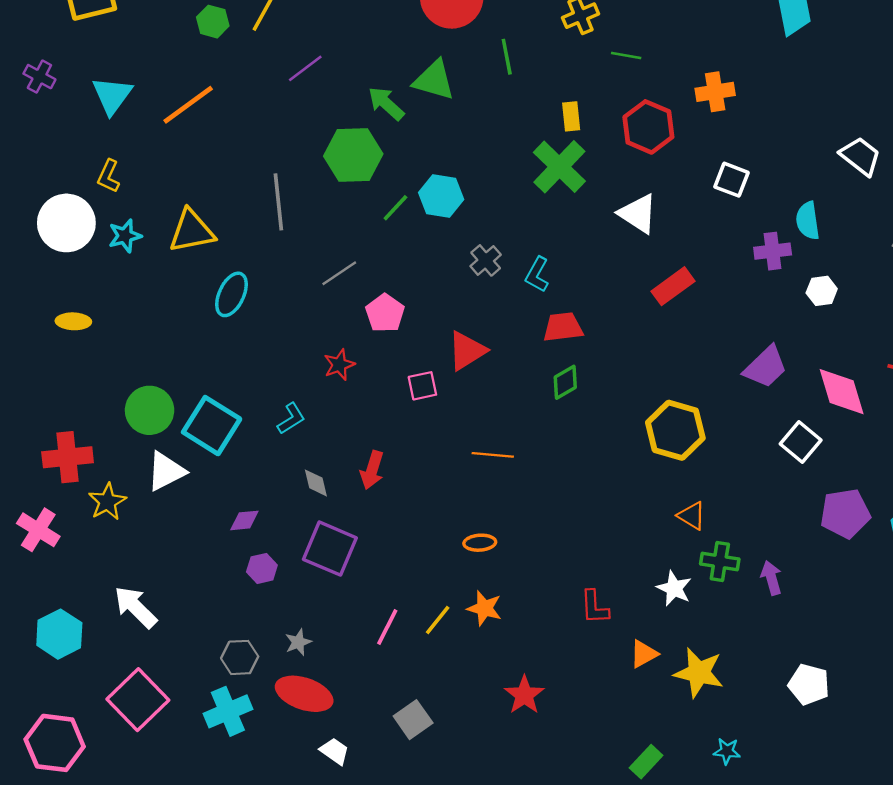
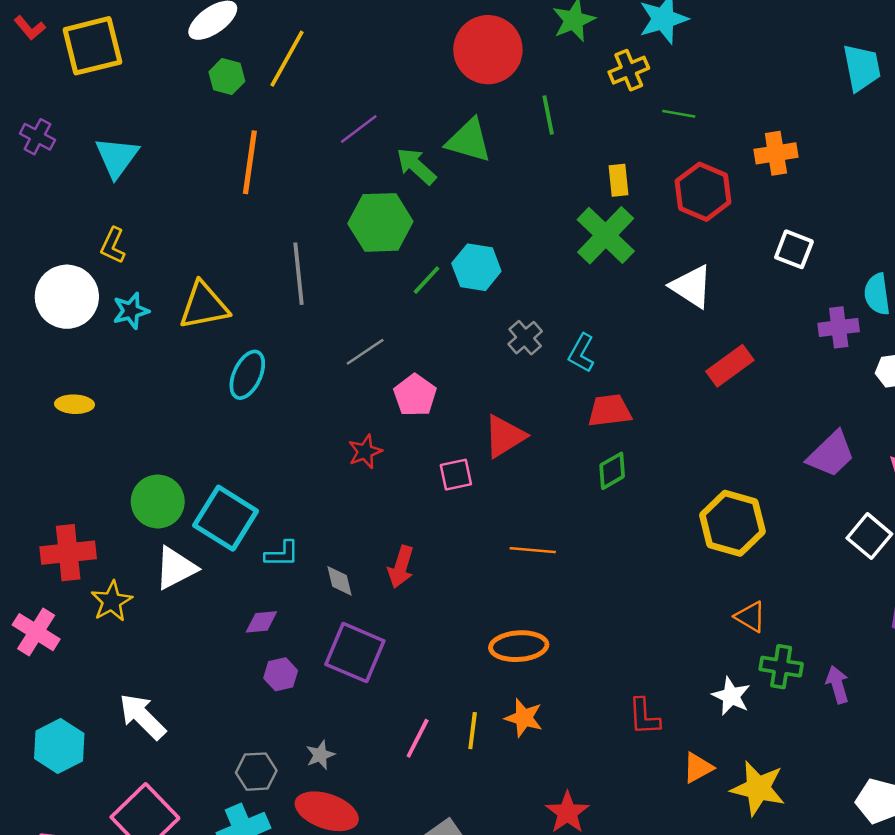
purple line: (305, 68) -> (359, 129), moved
orange line: (188, 105) -> (250, 162), moved, turned -46
cyan L-shape: (291, 419) -> (282, 554), moved, turned 32
orange ellipse: (480, 543) -> (519, 646), size x1.6
yellow line: (438, 620) -> (473, 731), turned -32

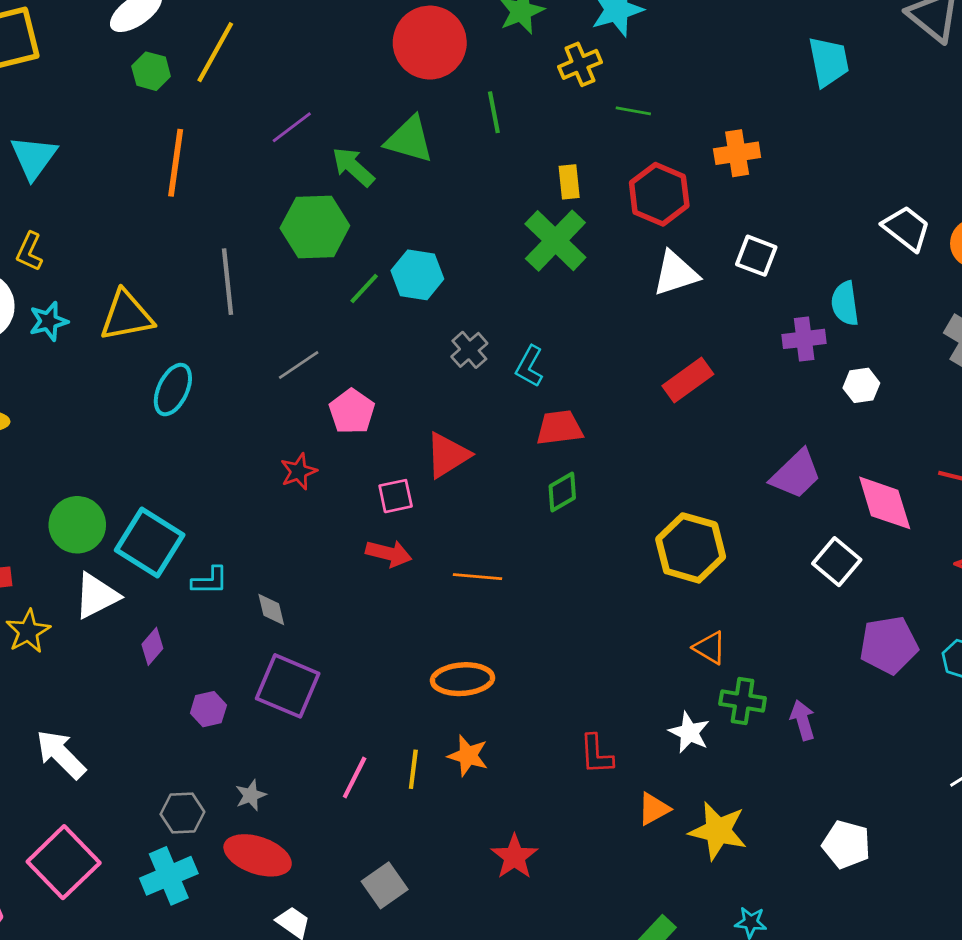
white triangle: (691, 286) -> (676, 273), moved, turned -51
red arrow: (401, 567) -> (389, 553), moved, turned -93
purple diamond: (261, 622) -> (152, 646), moved, turned -44

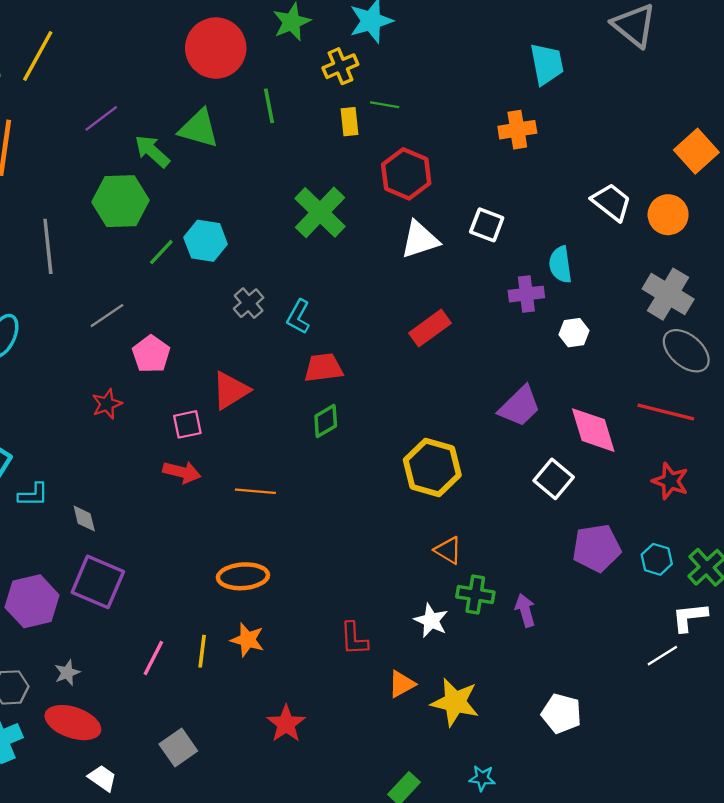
orange cross: (737, 153) -> (517, 130), moved
yellow rectangle: (569, 182) -> (350, 122), moved
purple hexagon: (208, 709) -> (32, 601), size x1.8

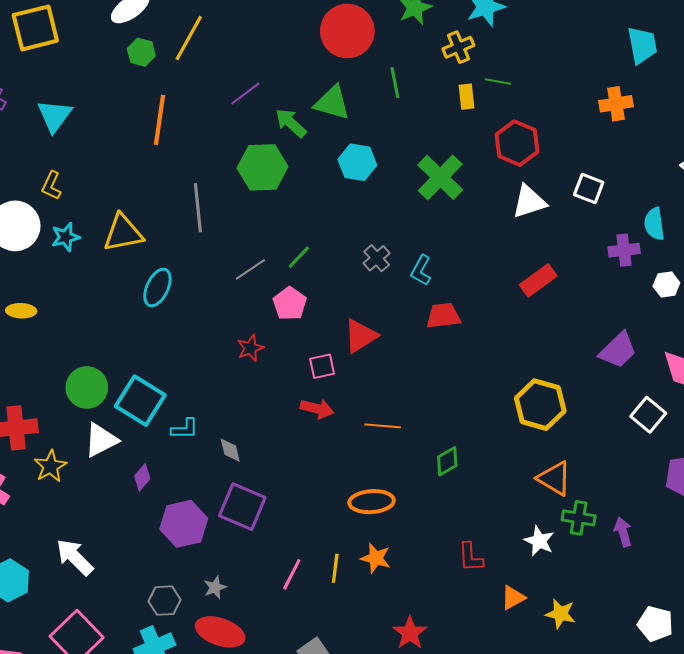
cyan hexagon: (206, 241) -> (357, 162), moved
green line: (161, 252) -> (299, 257), moved
green diamond: (326, 421) -> (447, 461), moved
orange triangle: (448, 550) -> (554, 478), size x1.4
yellow star: (455, 702) -> (560, 614), size x0.7

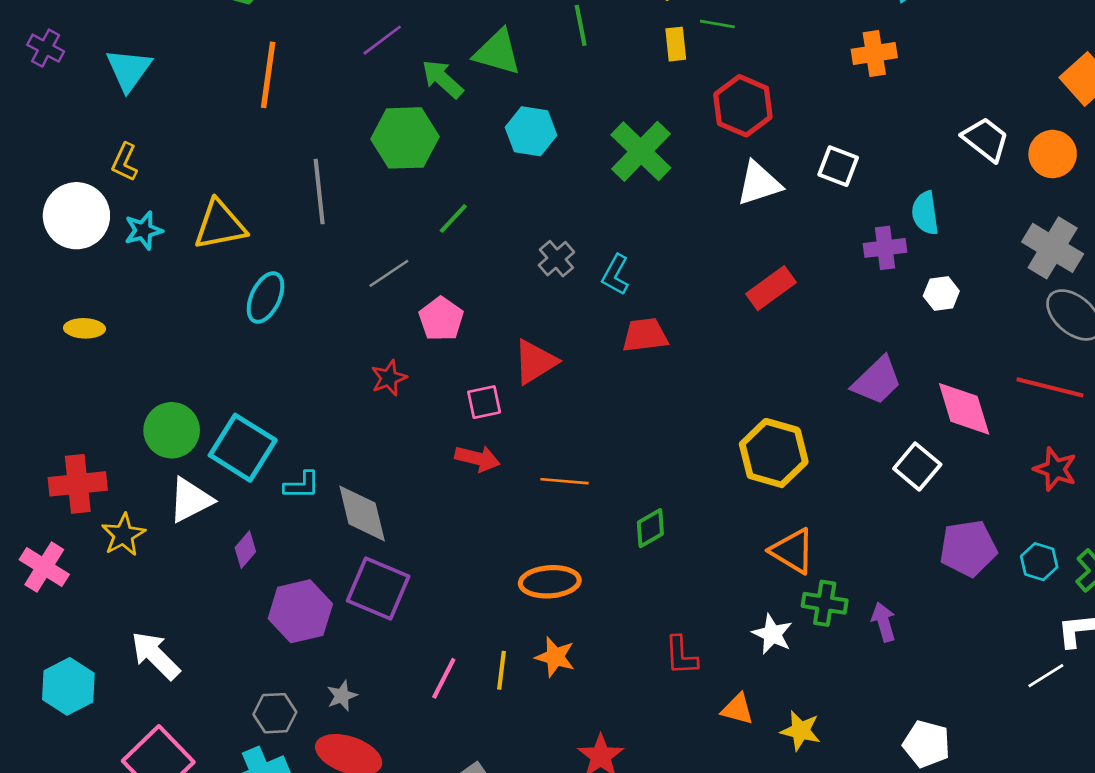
green line: (299, 257) -> (453, 218), moved
gray diamond: (230, 450) -> (362, 513), size x1.8
orange triangle: (513, 598) -> (737, 709), turned 44

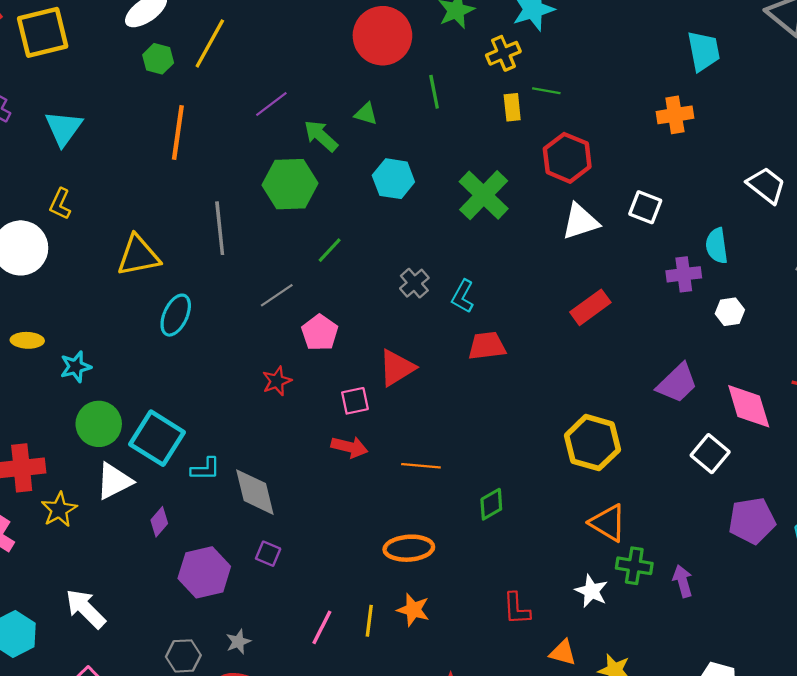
green triangle: (497, 52) -> (366, 114), size x0.6
cyan star: (143, 230) -> (76, 367), moved
purple square: (378, 588) -> (268, 554), size x0.5

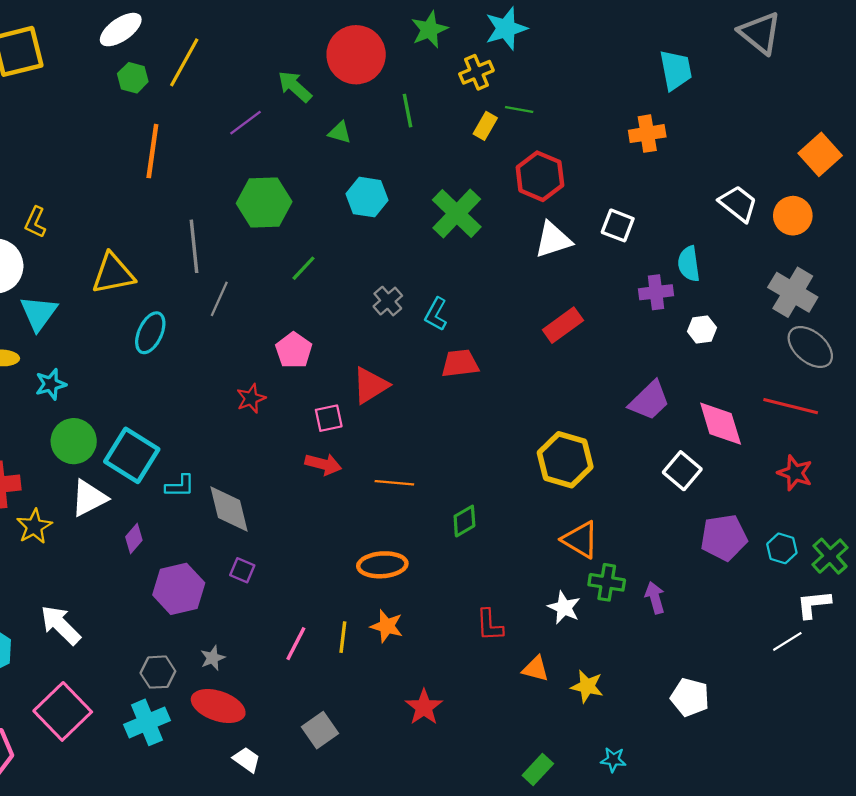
yellow rectangle: (512, 107) -> (485, 126), turned 36
cyan triangle: (64, 128) -> (39, 313), moved
green arrow: (321, 136) -> (295, 86), moved
gray line: (277, 295) -> (219, 299), moved, turned -32

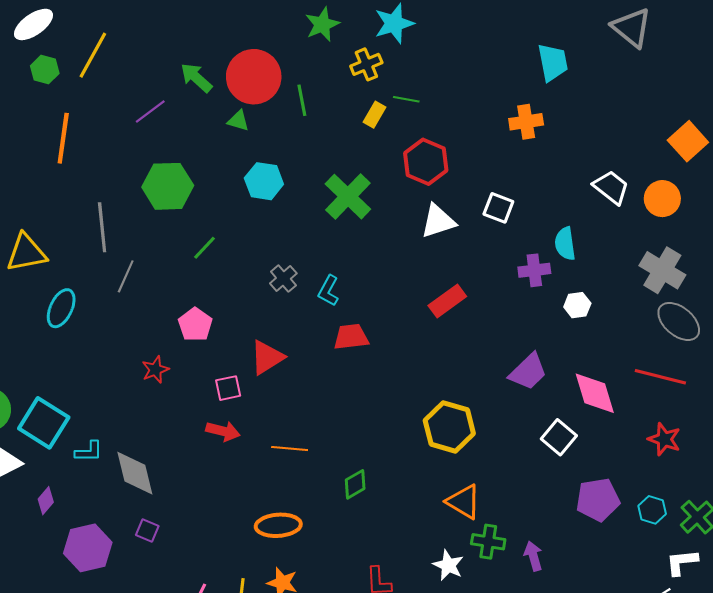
red circle: (356, 55) -> (254, 77), moved

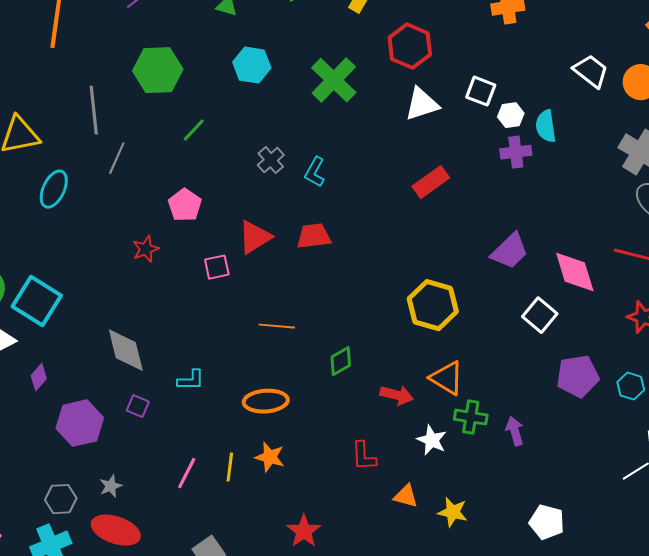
white hexagon: (577, 305) -> (511, 115), moved
red trapezoid: (351, 337) -> (314, 236), moved
red arrow: (223, 431) -> (397, 395), moved
cyan L-shape: (89, 452) -> (191, 380), moved

